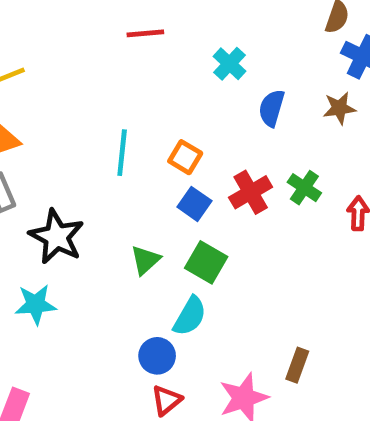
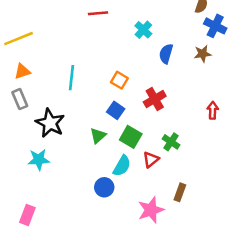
cyan line: (122, 153) -> (71, 78), moved
green cross: (304, 188) -> (171, 142), moved
blue square: (194, 204) -> (116, 110), moved
red triangle: (166, 400) -> (151, 160), moved

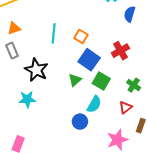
orange square: (119, 80) -> (81, 36), moved
blue square: (116, 110) -> (89, 60), size x1.5
red triangle: (151, 160) -> (126, 107), moved

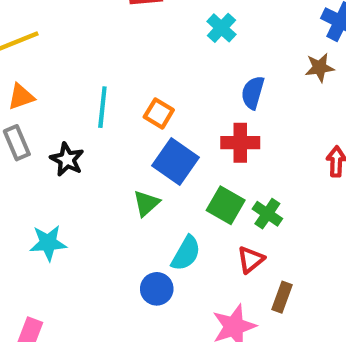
blue semicircle: (130, 14) -> (253, 93), moved
red cross: (120, 51) -> (240, 143), turned 30
black star: (36, 70) -> (67, 159), moved, size x0.7
green square: (101, 81) -> (226, 205), moved

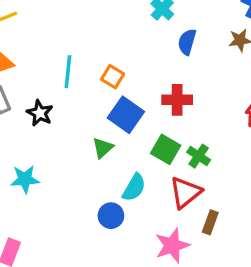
blue semicircle: (253, 93) -> (187, 42), moved
red triangle: (251, 260) -> (185, 192), size x1.5

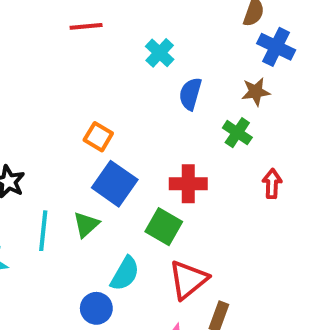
cyan line: (68, 72) -> (43, 231), moved
red cross: (177, 100) -> (188, 184), moved
green cross: (199, 156) -> (237, 133), moved

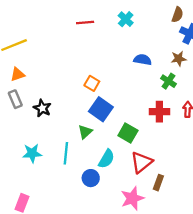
cyan cross: (160, 53) -> (126, 19), moved
blue semicircle: (190, 94) -> (143, 60), turned 84
red cross: (188, 184) -> (159, 112), moved
cyan line: (43, 231) -> (66, 153), moved

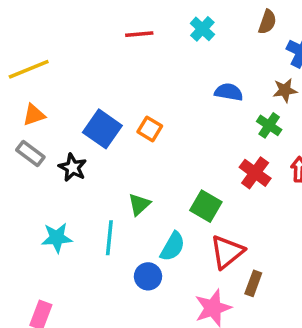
brown semicircle: (177, 15) -> (267, 22), moved
gray rectangle: (15, 99) -> (30, 154), turned -30
blue square: (101, 109) -> (102, 129), moved
red cross: (159, 112) -> (255, 173), turned 36

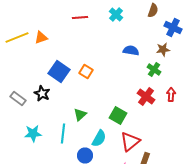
orange triangle: (34, 115) -> (41, 38), moved
gray rectangle: (30, 154) -> (18, 98), moved

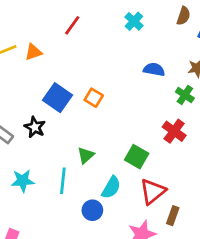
red line: (80, 18) -> (72, 25), moved, turned -49

